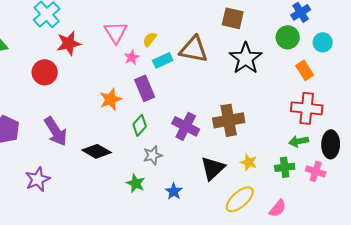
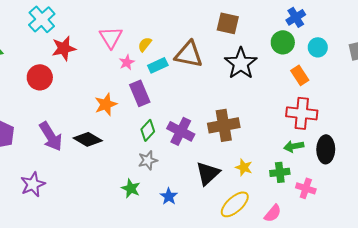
green diamond: (140, 125) -> (148, 130), moved
black diamond: (97, 151) -> (88, 139), moved
pink cross: (316, 171) -> (306, 188), moved

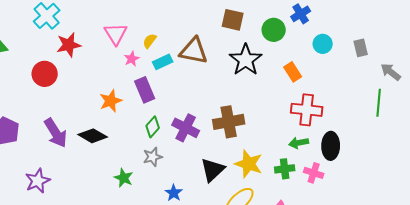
green circle: (283, 42) -> (274, 30), moved
orange rectangle: (300, 75) -> (293, 72), moved
yellow star: (244, 167) -> (249, 164), size x1.6
green star: (131, 188) -> (124, 178), moved
pink cross: (306, 188) -> (314, 173), moved

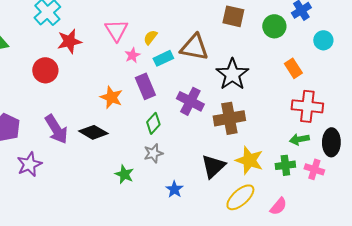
black star: (246, 60) -> (232, 74), moved
orange star: (111, 101) -> (111, 97), turned -30
purple cross: (186, 128) -> (190, 101), moved
purple star: (38, 181) -> (29, 164), moved

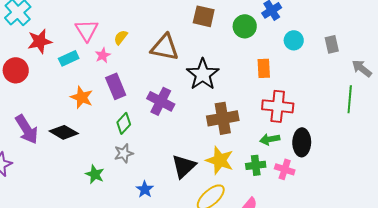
cyan rectangle: (163, 58) -> (69, 58), moved
orange rectangle: (293, 68) -> (264, 68), turned 30
brown cross: (229, 118) -> (223, 118), moved

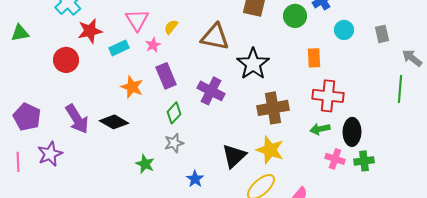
green cross: (256, 165) -> (364, 161), moved

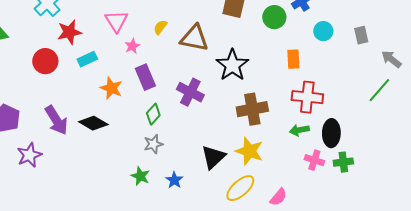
yellow semicircle: (171, 27) -> (160, 27), moved
cyan rectangle: (119, 48) -> (87, 59), moved
green line: (400, 89) -> (379, 90), turned 36
green star: (145, 164) -> (140, 176), moved

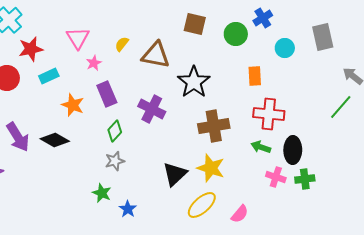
gray rectangle: (361, 35) -> (323, 37), moved, size x1.5
green arrow: (299, 130) -> (261, 147), turned 30
blue star: (174, 180) -> (128, 209), moved

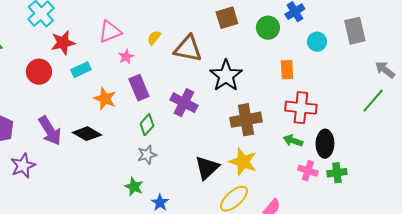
brown square: (195, 24) -> (227, 18), turned -30
pink triangle: (78, 38) -> (110, 32), turned 40

